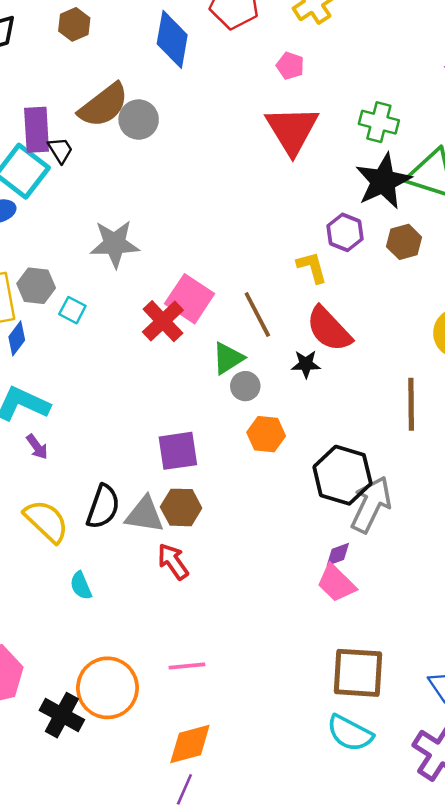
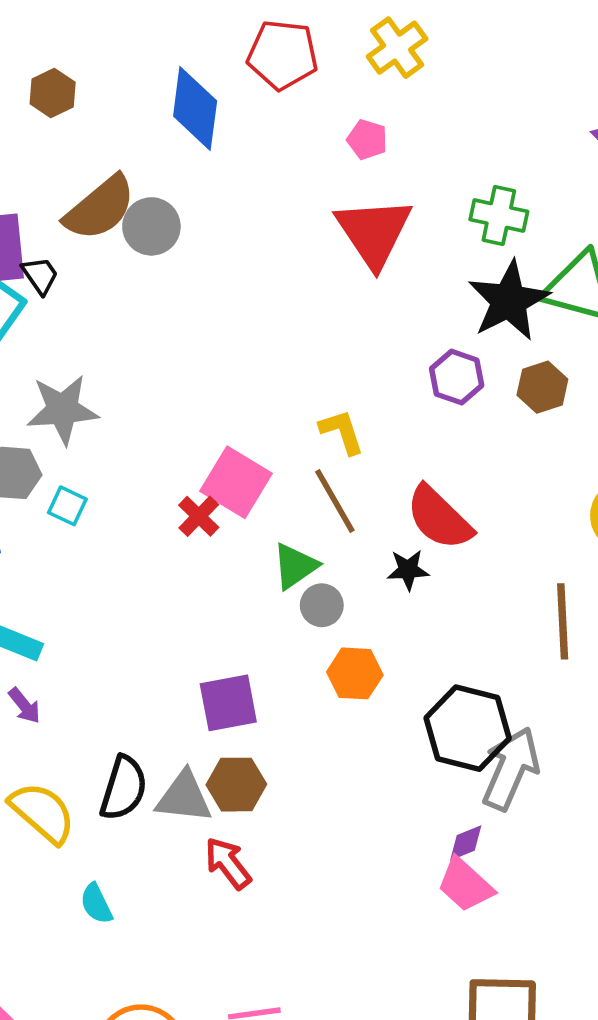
gray star: (115, 244) -> (63, 409), moved
yellow L-shape: (312, 267) -> (342, 432), moved
red cross: (163, 321) -> (199, 516), size x0.7

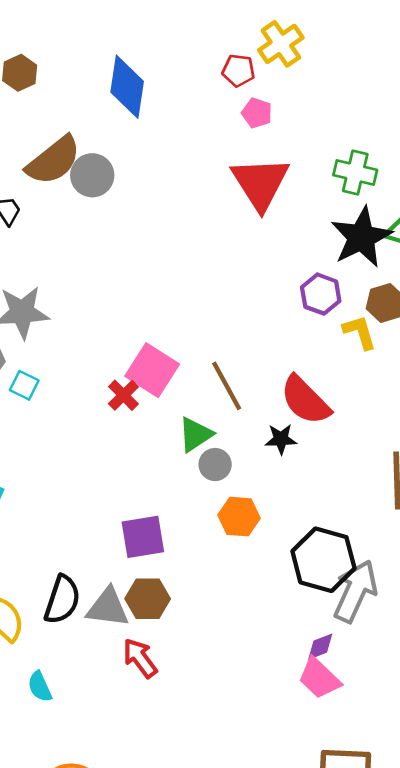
red pentagon: (283, 55) -> (238, 70), moved, size x0.6
yellow L-shape: (342, 432) -> (360, 332), moved

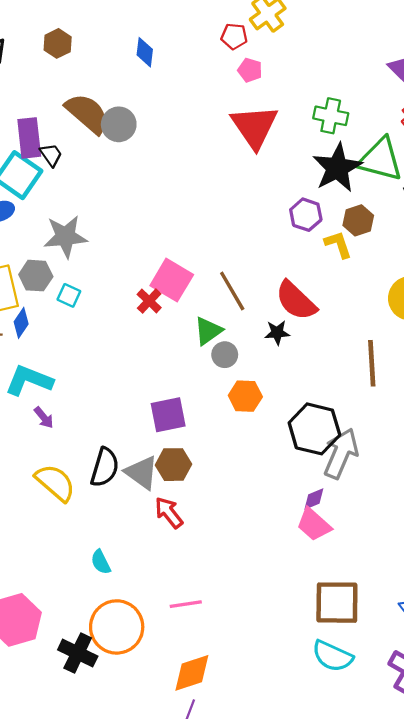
blue diamond: (127, 87) -> (145, 52), size x0.6
brown semicircle: (54, 161) -> (87, 113), turned -99
gray triangle: (108, 607) -> (142, 473), turned 30
cyan semicircle: (40, 687) -> (101, 562), moved

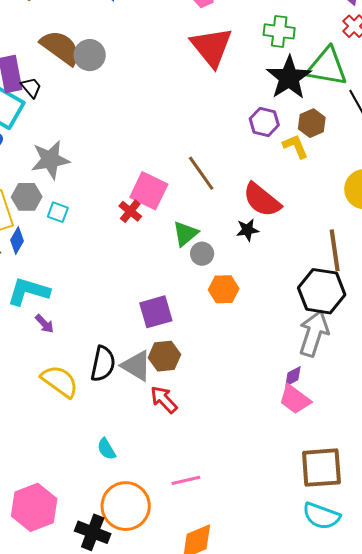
brown line: (232, 291) -> (201, 173), moved
black hexagon: (314, 429) -> (322, 291), moved

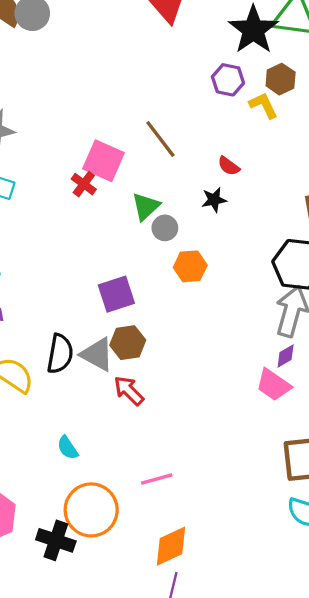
red semicircle: (262, 200) -> (229, 166), size x0.5
purple diamond: (293, 376) -> (286, 356), moved

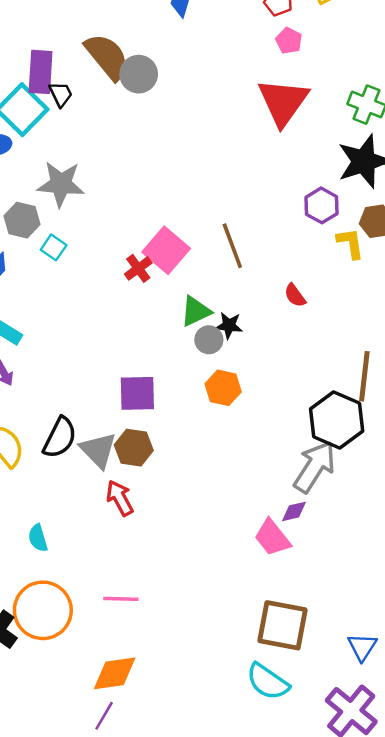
black star: (214, 200) -> (229, 325), moved

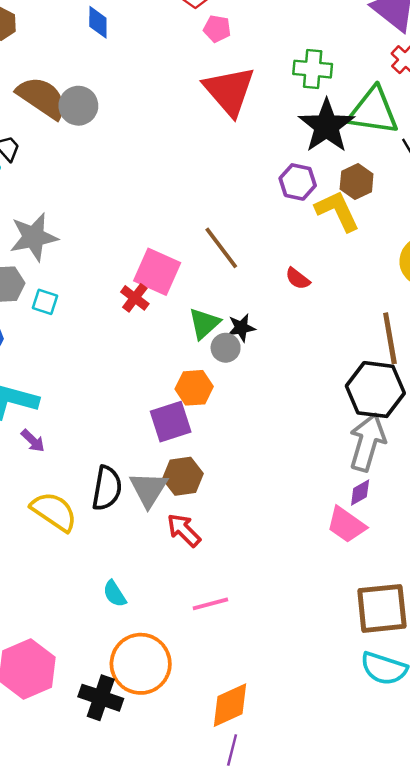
yellow L-shape: (350, 243) -> (337, 211), size x1.4
orange hexagon: (223, 388) -> (194, 388), moved
gray triangle: (98, 450) -> (148, 489), turned 33
pink line: (121, 599) -> (210, 604), moved

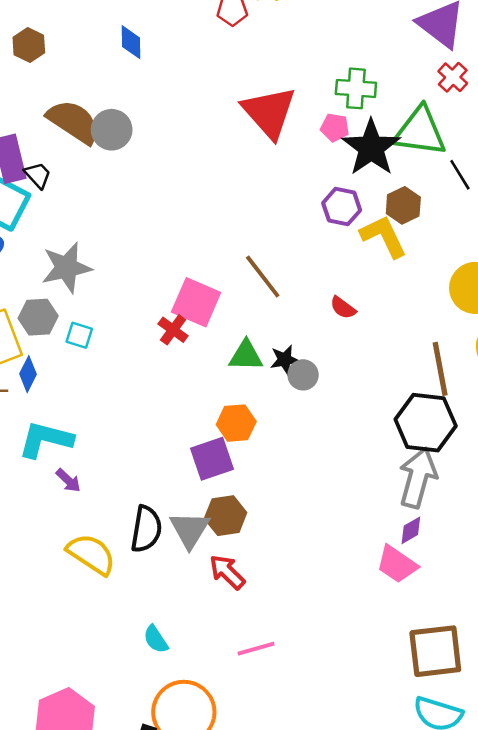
pink pentagon: (217, 29) -> (335, 127), moved
green triangle: (204, 323) -> (246, 356), turned 44
gray circle: (226, 348) -> (303, 375), moved

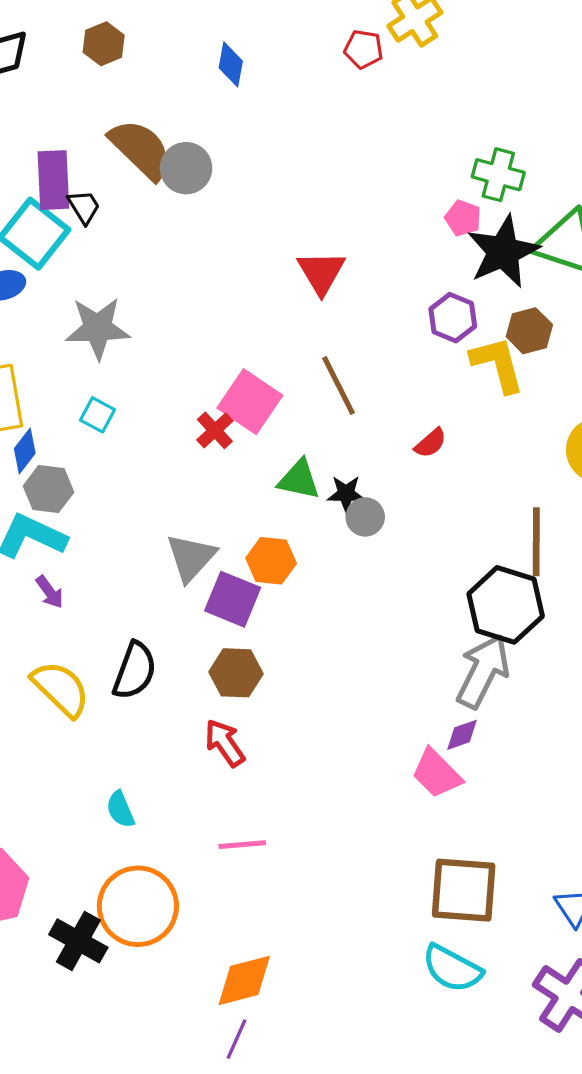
red triangle: (269, 112) -> (321, 272), moved, size x0.7
red semicircle: (343, 308) -> (430, 443), turned -88
gray hexagon: (38, 317) -> (49, 489), moved
purple square: (212, 459) -> (233, 599), turned 30
gray triangle: (190, 530) -> (191, 557), moved

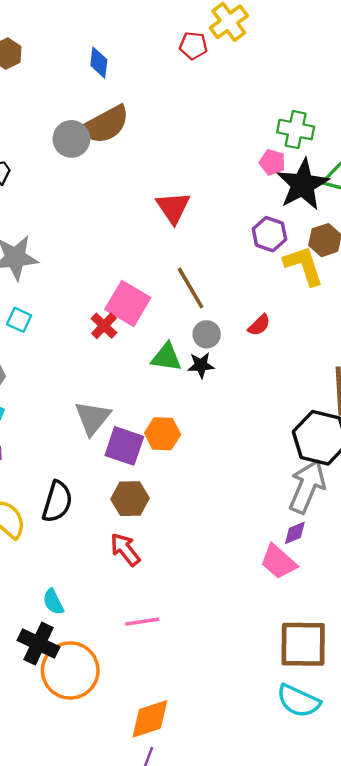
brown semicircle: (141, 149) -> (105, 125), moved, turned 111
gray circle: (365, 517) -> (207, 334), moved
orange hexagon: (271, 561) -> (163, 434), moved
black cross: (78, 941) -> (39, 644), moved

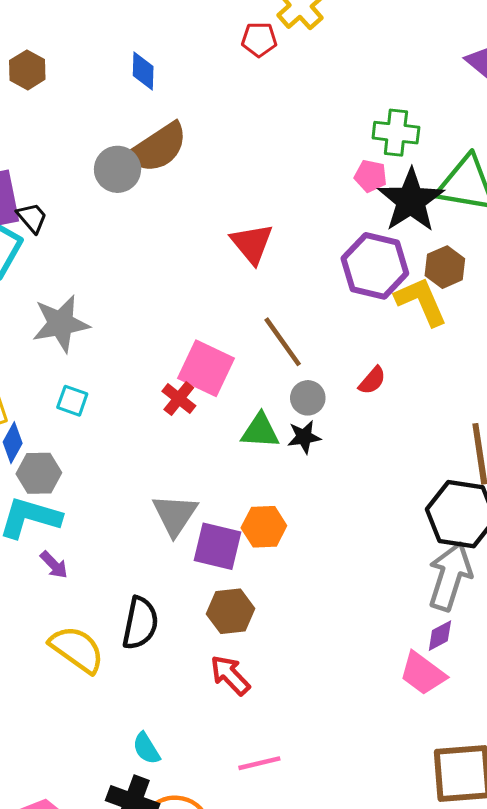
purple hexagon: (269, 234) -> (375, 266), size x1.5

